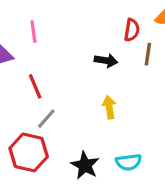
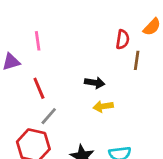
black arrow: (106, 61) -> (95, 83), moved
yellow arrow: (109, 107) -> (103, 106), turned -90

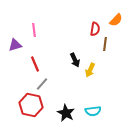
black arrow: (95, 83) -> (75, 60), turned 56
yellow arrow: (103, 106) -> (90, 70), moved, turned -56

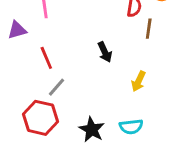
yellow arrow: (90, 70) -> (138, 81), moved

